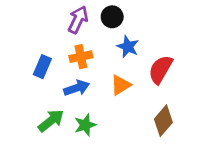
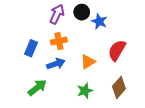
blue star: (128, 47) -> (99, 21), moved
green star: (85, 125) -> (85, 91), moved

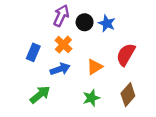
black circle: (82, 12) -> (85, 22), moved
orange cross: (59, 41) -> (63, 45), turned -35

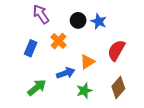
purple arrow: (61, 16) -> (41, 14), moved, turned -60
blue arrow: (60, 69) -> (66, 73), moved

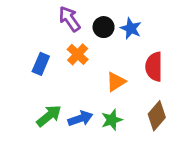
purple arrow: (41, 14) -> (69, 19), moved
red semicircle: (116, 50) -> (154, 67), turned -30
blue arrow: (66, 73) -> (80, 119), moved

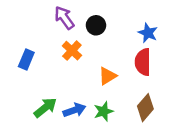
blue star: (131, 28) -> (148, 33), moved
blue rectangle: (41, 64) -> (26, 59), moved

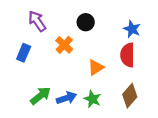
purple arrow: (64, 18) -> (37, 21), moved
green star: (104, 111) -> (92, 99), turned -30

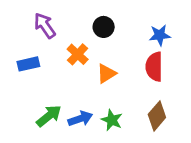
blue star: (132, 29) -> (160, 35), turned -30
blue rectangle: (24, 53) -> (28, 64), turned 54
orange triangle: (96, 67) -> (106, 73), moved

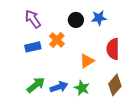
blue star: (160, 35) -> (99, 18), moved
blue rectangle: (28, 64) -> (33, 47), moved
orange triangle: (106, 73) -> (87, 61), moved

